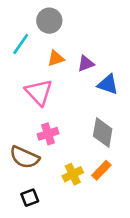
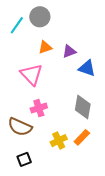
cyan line: (21, 44) -> (17, 25), moved

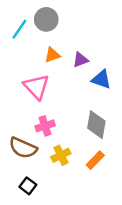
yellow cross: (59, 141) -> (61, 155), moved
black square: (24, 159) -> (28, 186), turned -32

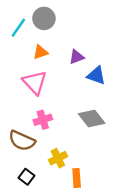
orange triangle: (52, 55) -> (40, 52), moved
gray diamond: (96, 125) -> (92, 119), turned -48
yellow cross: (61, 155) -> (58, 158), moved
orange rectangle: (95, 160) -> (77, 178), moved, turned -48

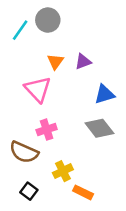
orange triangle: (40, 52) -> (55, 62), moved, turned -35
blue triangle: (96, 75) -> (104, 94), moved, turned -36
orange rectangle: (77, 178) -> (83, 192), turned -60

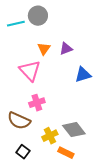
cyan line: (20, 30) -> (16, 24), turned 42
gray diamond: (99, 128) -> (74, 130), moved

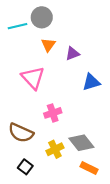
orange triangle: (44, 49) -> (48, 45), moved
pink cross: (37, 103) -> (53, 113), moved
orange rectangle: (66, 153) -> (89, 168), moved

